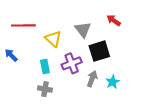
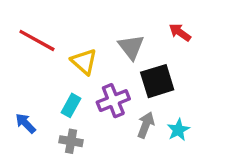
red line: (23, 25) -> (37, 40), turned 30
blue arrow: (11, 55) -> (26, 123), moved
cyan rectangle: (45, 66) -> (71, 105), turned 40

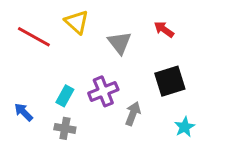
yellow triangle: (84, 62) -> (77, 22), moved
black square: (157, 81) -> (170, 81), moved
cyan star: (178, 130) -> (185, 127), moved

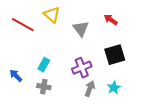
purple cross: (103, 91) -> (82, 68), moved
gray arrow: (133, 114) -> (90, 89), moved
cyan star: (185, 127) -> (114, 88), moved

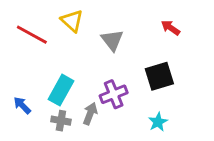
red arrow: (111, 20) -> (170, 28), moved
cyan rectangle: (44, 65) -> (61, 90), size x1.5
gray arrow: (90, 89) -> (90, 114), moved

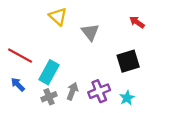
red line: (32, 35) -> (20, 56), moved
purple cross: (114, 94) -> (99, 91), moved
gray cross: (61, 121) -> (49, 97), turned -32

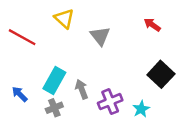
red line: (20, 56) -> (22, 37), moved
black square: (128, 61) -> (161, 74), moved, turned -30
gray arrow: (72, 91) -> (82, 89), moved, turned -42

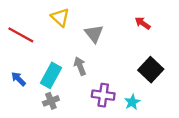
gray arrow: (82, 89) -> (80, 66), moved
blue arrow: (20, 94) -> (18, 79), moved
purple cross: (110, 102) -> (103, 95), turned 30

